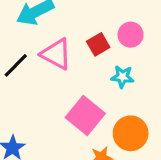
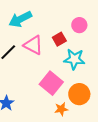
pink circle: (131, 35) -> (79, 25), moved
cyan star: (122, 77) -> (74, 59), size x1.5

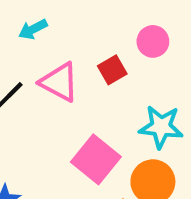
cyan arrow: (20, 19) -> (33, 29), size x0.6
cyan star: (74, 59) -> (161, 127), moved

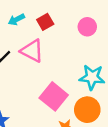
red square: (112, 70) -> (45, 22), moved

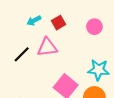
pink triangle: (32, 51) -> (47, 47), turned -35

